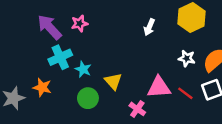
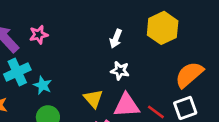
white star: (187, 58) -> (120, 71), moved
yellow triangle: (113, 81) -> (93, 99), moved

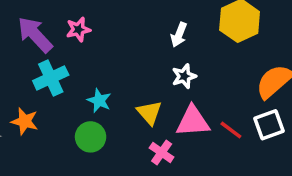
white star: (120, 71) -> (184, 76), turned -30
cyan star: (43, 85) -> (99, 101), moved

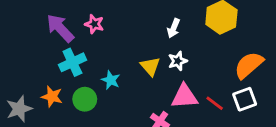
pink star: (78, 29) -> (94, 24), turned 30
yellow triangle: (149, 113) -> (150, 66), moved
green circle: (91, 137) -> (85, 99), moved

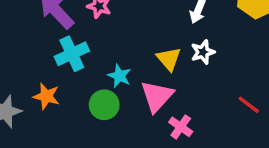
pink triangle: (185, 96) -> (157, 96), moved, turned -44
green circle: (85, 99) -> (104, 105), moved

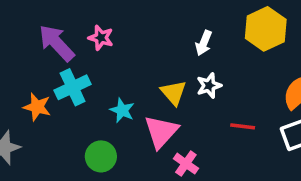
orange star: (46, 96) -> (37, 107), moved
green circle: (104, 105) -> (101, 156), moved
red line: (249, 105) -> (243, 126), moved, turned -30

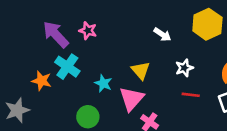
white arrow: (204, 43) -> (162, 34), turned -78
white star: (209, 86) -> (184, 68), moved
cyan cross: (73, 87) -> (67, 67), turned -30

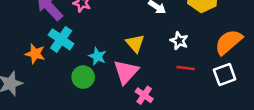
white star: (184, 68) -> (179, 41), turned -30
green circle: (88, 117) -> (83, 77), moved

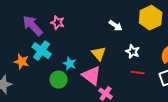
pink triangle: (126, 72) -> (92, 76), turned -35

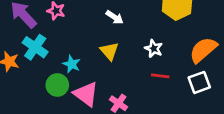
white arrow: (116, 26) -> (115, 17), moved
pink triangle: (92, 76) -> (86, 94), moved

